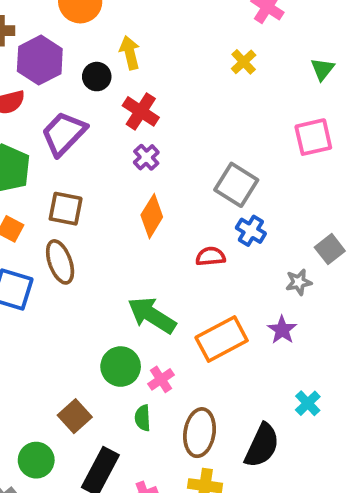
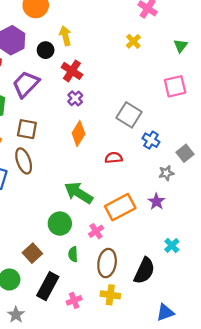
blue cross: (251, 231) -> (151, 140), moved
pink cross: (161, 379) -> (96, 231), moved

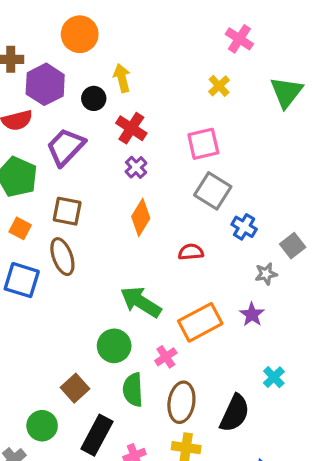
green triangle: (181, 46) -> (286, 92), size x1.6
pink square: (175, 86) -> (203, 144), moved
green semicircle: (73, 254) -> (133, 390), size x1.5

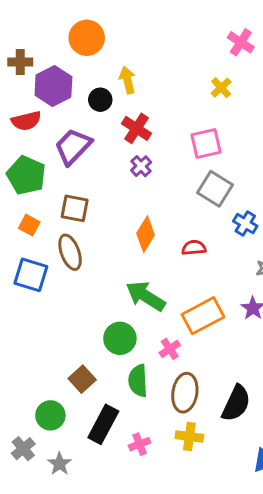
orange diamond: (141, 217) -> (146, 234), moved

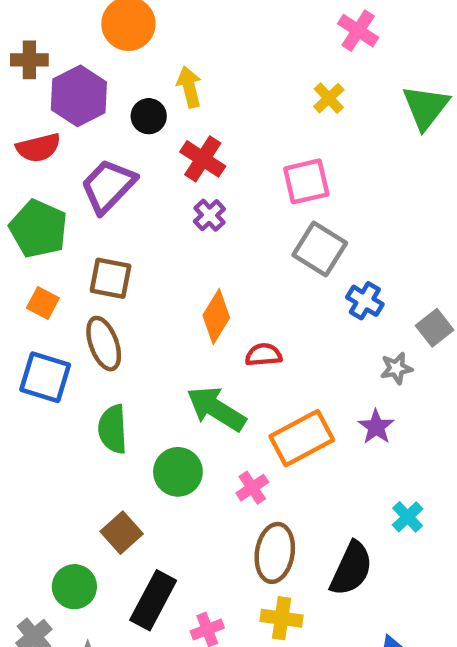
red semicircle: (194, 248) -> (264, 355), moved
green semicircle: (138, 381) -> (113, 429), moved

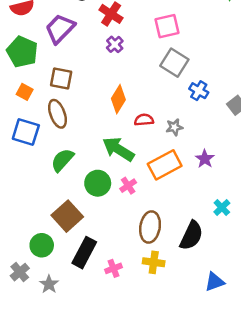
gray star: (396, 368) -> (174, 127), moved
green semicircle: (113, 429) -> (62, 160), turned 45
pink cross: (252, 488) -> (128, 186), moved
brown square: (122, 533) -> (67, 216), size x1.4

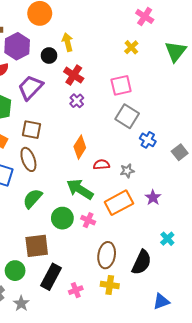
pink cross: (128, 186) -> (88, 220), turned -32
brown square: (67, 216) -> (37, 246), turned 35

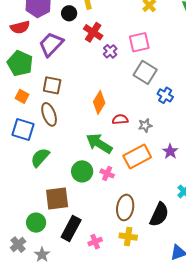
purple cross: (77, 101) -> (110, 51), moved
green semicircle: (33, 199) -> (40, 157), moved

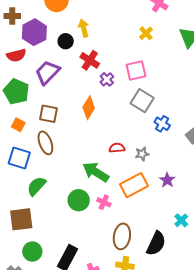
orange diamond: (99, 102) -> (89, 108), moved
brown square: (57, 198) -> (21, 219), moved

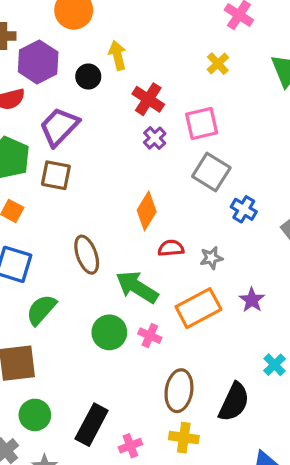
red cross: (90, 60) -> (148, 99), moved
orange diamond: (89, 108) -> (147, 211), moved
brown square: (48, 114) -> (56, 175), moved
brown ellipse: (45, 143) -> (87, 255), moved

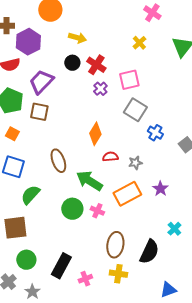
yellow arrow: (117, 55) -> (77, 38), turned 120
black circle: (88, 77) -> (72, 63), moved

